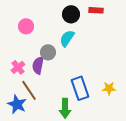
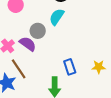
purple semicircle: (38, 65) -> (28, 44), turned 114
blue rectangle: (80, 88) -> (70, 67), size x0.7

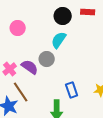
gray circle: (38, 31) -> (47, 59), moved

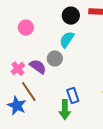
blue rectangle: (72, 90) -> (73, 96), moved

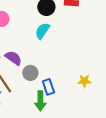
gray circle: (55, 59) -> (30, 73), moved

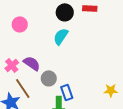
yellow star: (84, 81) -> (111, 90), moved

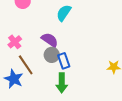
purple semicircle: (32, 63) -> (50, 40), moved
blue rectangle: (67, 92) -> (64, 61), moved

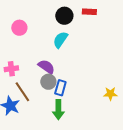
pink cross: (15, 42) -> (11, 69), turned 32
blue rectangle: (64, 61) -> (60, 88), turned 35

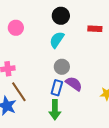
red rectangle: (89, 12) -> (95, 29), moved
purple semicircle: (46, 67) -> (74, 84), moved
gray circle: (48, 82) -> (62, 67), moved

